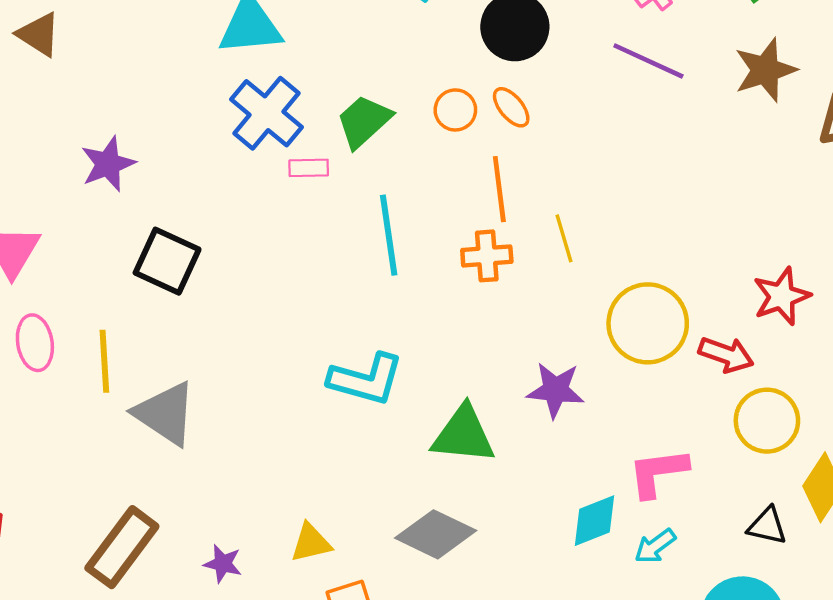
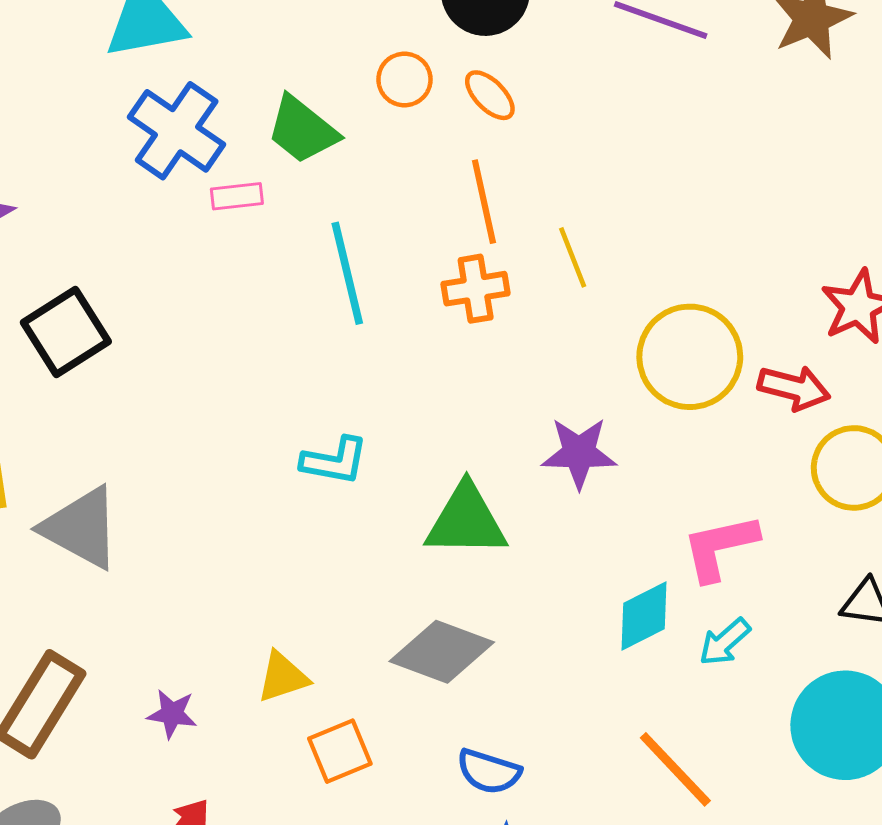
orange circle: (455, 110) -> (404, 79), moved
green trapezoid: (364, 121) -> (302, 130), turned -94
black square: (167, 261) -> (66, 332), turned 38
cyan L-shape: (366, 379) -> (335, 461), size x0.7

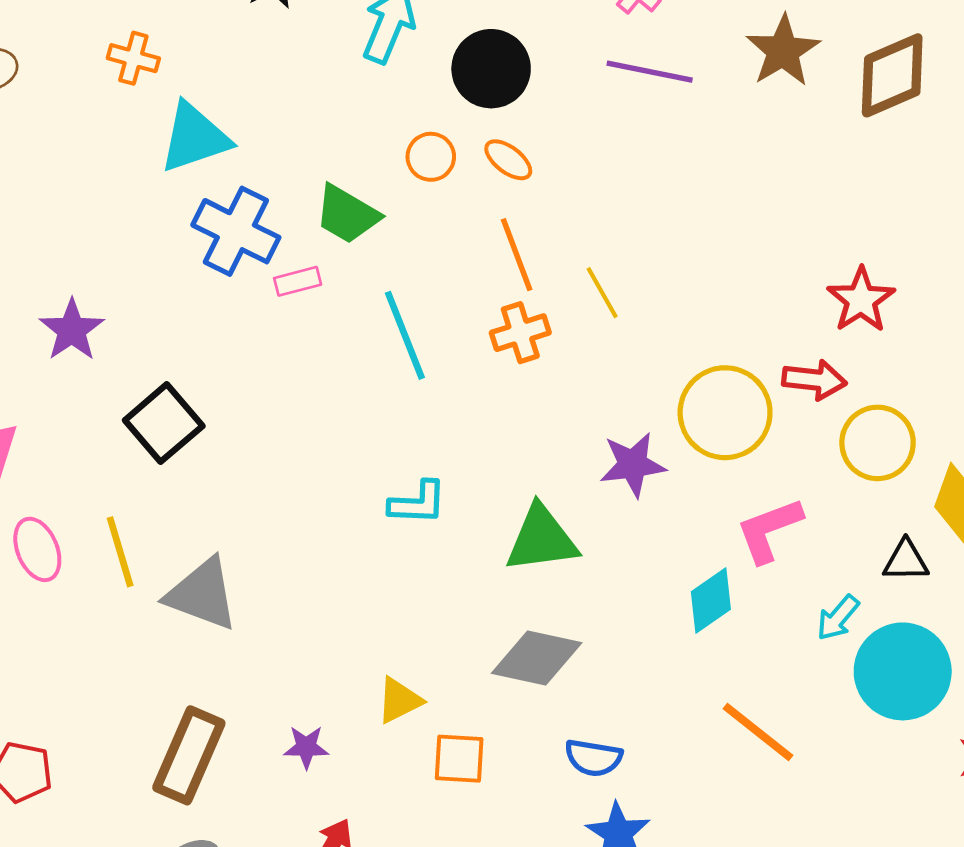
yellow circle: (690, 357) -> (725, 413), moved
cyan arrow: (725, 642) -> (838, 618), moved
orange square: (340, 751) -> (459, 759), turned 34

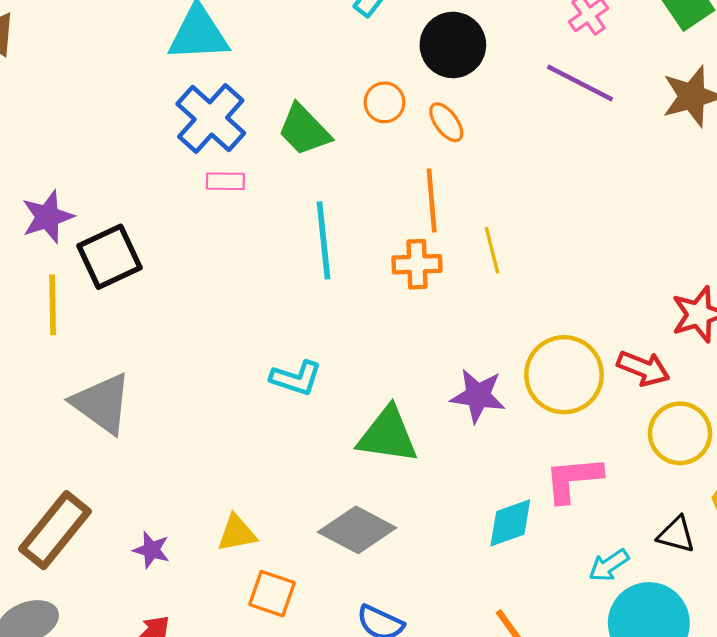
pink rectangle: (298, 281) -> (225, 181), moved
purple star: (72, 330) -> (48, 217), moved
yellow line: (120, 552) -> (53, 305), moved

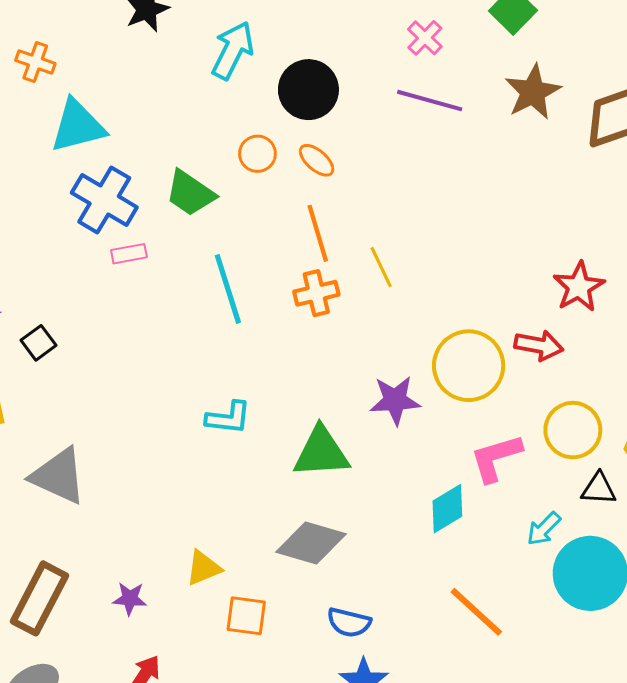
black square: (109, 257) -> (38, 343), size x0.6
yellow circle: (680, 433) -> (573, 430), moved

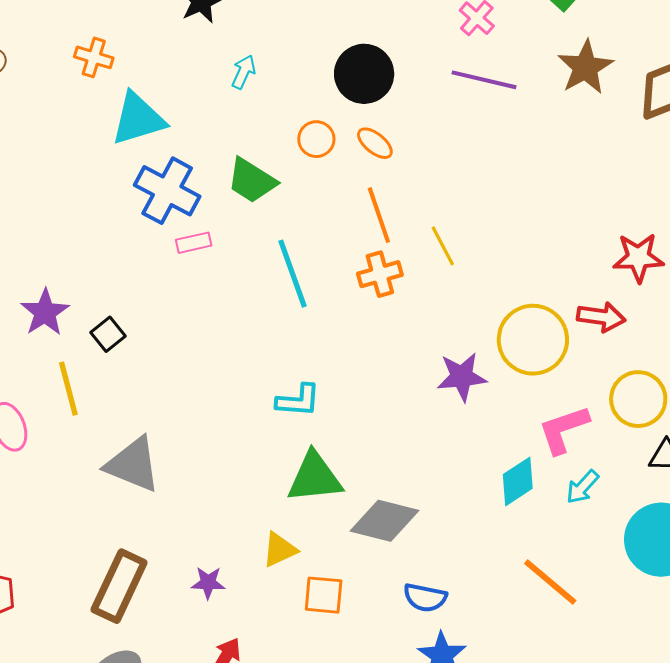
cyan arrow: (233, 50) -> (243, 72), moved, size x0.6
red star: (579, 287) -> (638, 258), turned 30
green triangle: (321, 452) -> (315, 477), moved
cyan arrow: (544, 529) -> (582, 487), moved

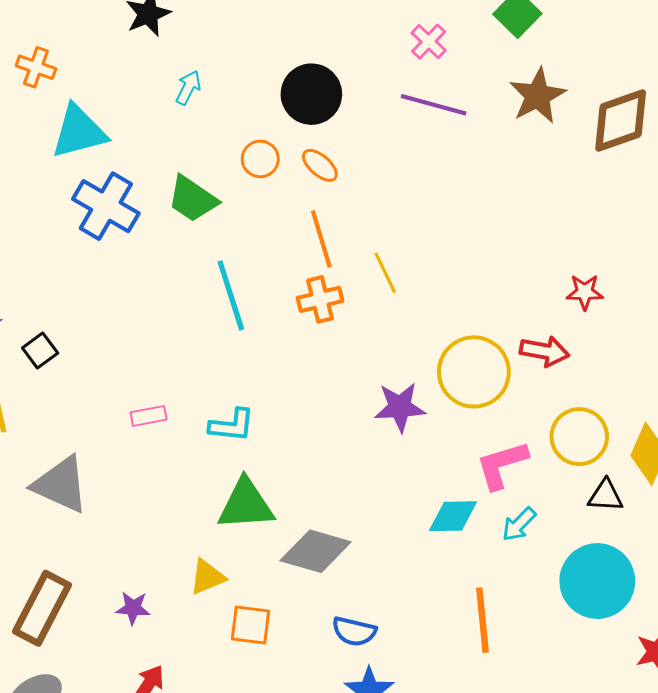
pink rectangle: (194, 243) -> (149, 416), moved
red star: (638, 258) -> (585, 292), size x0.7
cyan diamond: (518, 481) -> (453, 516), turned 30
orange line: (550, 582) -> (483, 620), turned 42

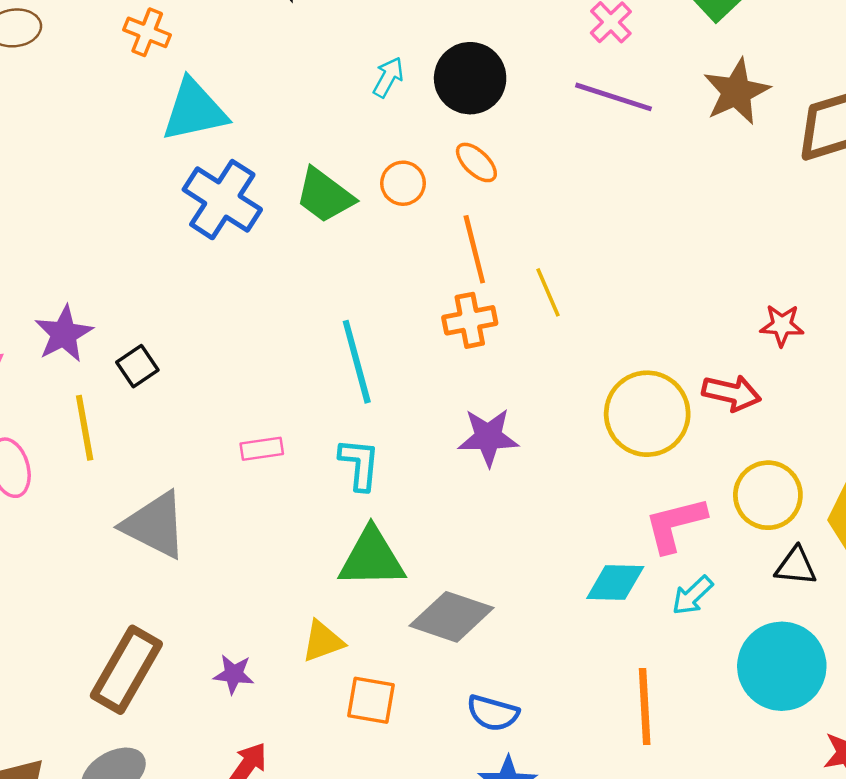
cyan arrow: (188, 88) -> (388, 77), moved
orange circle: (260, 159) -> (403, 183), moved
cyan line: (231, 295) -> (357, 362), moved
purple star: (400, 407) -> (488, 437), moved
cyan L-shape: (232, 425) -> (359, 464), turned -93

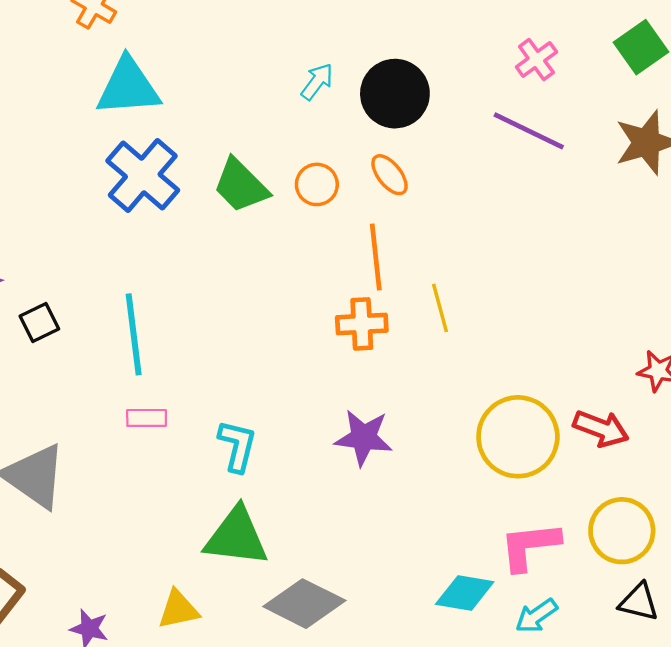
cyan line: (357, 362) -> (134, 334), moved

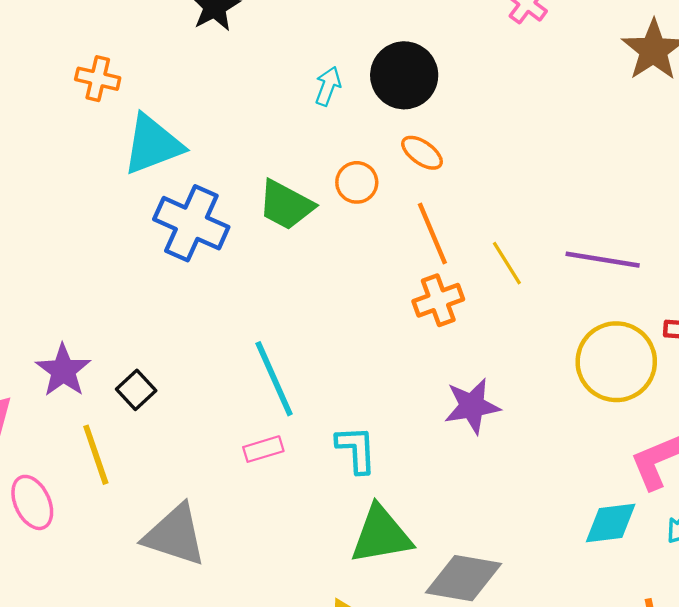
purple line: (529, 131) -> (603, 260), moved
cyan line: (134, 334) -> (274, 379), moved

